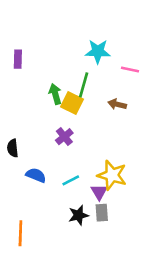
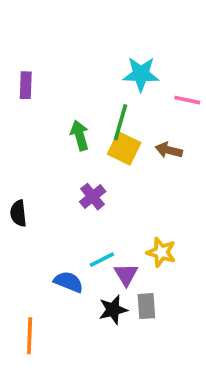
yellow square: (72, 103) -> (124, 148), moved
blue semicircle: (36, 175) -> (68, 282), moved
yellow star: (112, 175) -> (161, 252), size x0.7
purple triangle: (99, 192) -> (126, 275), moved

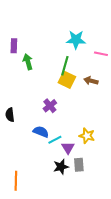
green arrow: (80, 135) -> (28, 62), moved
blue semicircle: (68, 282) -> (41, 132), moved

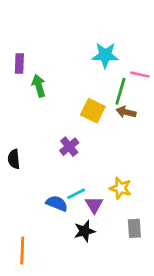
green line: (65, 66) -> (120, 91), moved
blue semicircle: (41, 132) -> (57, 203), moved
gray rectangle: (79, 165) -> (134, 228), moved

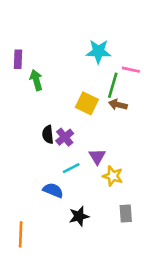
black semicircle: (14, 159) -> (48, 134), moved
cyan line: (76, 194) -> (71, 168), moved
purple triangle: (94, 205) -> (97, 157), moved

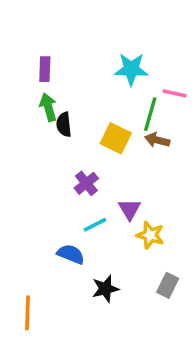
purple rectangle: (18, 59) -> (45, 69), moved
black semicircle: (48, 134) -> (64, 124), moved
gray rectangle: (126, 214) -> (168, 285), turned 30

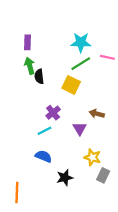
green line: (150, 114) -> (81, 64), moved, turned 42
brown arrow: (157, 140) -> (97, 114), moved
cyan line: (95, 225) -> (45, 131), moved
yellow star: (150, 235) -> (92, 157), moved

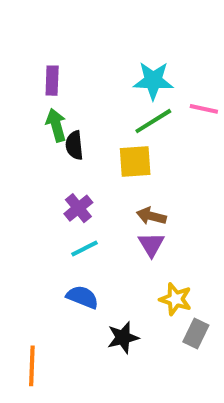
yellow square: (71, 85) -> (135, 161), turned -30
purple cross: (53, 113) -> (78, 208), moved
brown arrow: (97, 114) -> (151, 216), moved

